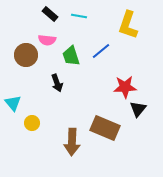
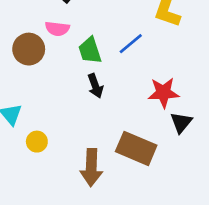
black arrow: (57, 83) -> (95, 86), moved

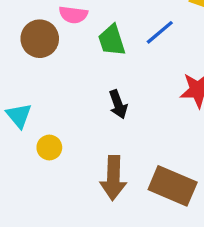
black arrow: (95, 86) -> (118, 104), moved
brown rectangle: (136, 148) -> (173, 186), moved

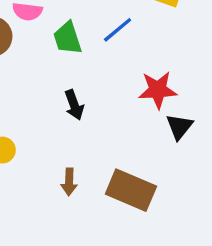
brown arrow: (113, 178) -> (69, 182), size x0.6

